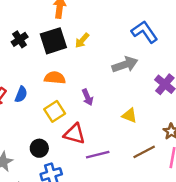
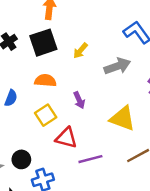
yellow arrow: (82, 40) -> (80, 51), moved
yellow triangle: (130, 115) -> (123, 118), size x1.6
black circle: (39, 148) -> (21, 159), moved

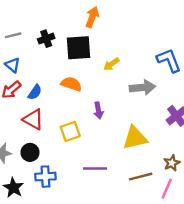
yellow square: (46, 115) -> (70, 131), moved
yellow triangle: (123, 118) -> (135, 138), turned -48
red triangle: (66, 138) -> (33, 119), moved

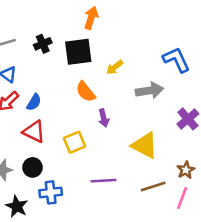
orange semicircle: (71, 84) -> (86, 92), moved, turned -144
yellow triangle: (135, 138) -> (145, 145), turned 44

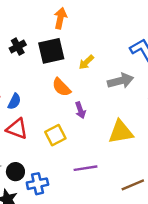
yellow triangle: (145, 145) -> (121, 132), turned -32
black circle: (32, 167) -> (15, 172), moved
brown line: (153, 187) -> (133, 185), moved

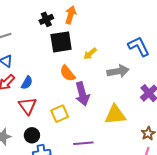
black cross: (18, 47) -> (46, 19), moved
purple arrow: (80, 110) -> (82, 94), size x1.6
red triangle: (17, 129) -> (27, 106), turned 30
black circle: (15, 172) -> (32, 135), moved

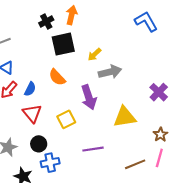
blue L-shape: (139, 46) -> (146, 22), moved
gray arrow: (118, 71) -> (110, 72), moved
orange semicircle: (67, 73) -> (57, 77), moved

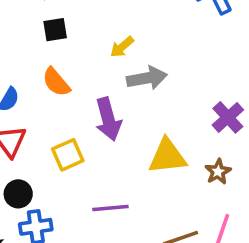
black square: (63, 44) -> (55, 30), moved, size x0.6
brown star: (160, 135) -> (218, 172), moved

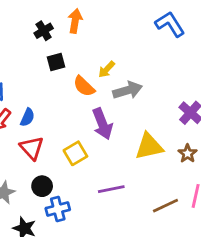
orange semicircle: (56, 82) -> (84, 86), moved

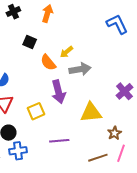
black cross: (44, 31) -> (13, 12), moved
black square: (56, 62) -> (30, 42), turned 32
brown star: (188, 154) -> (114, 133), moved

